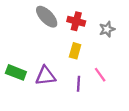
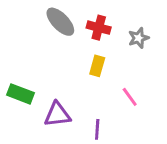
purple triangle: (46, 76) -> (57, 115), moved
purple line: (79, 84) -> (97, 129), moved

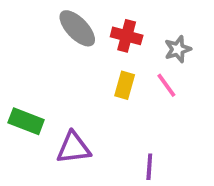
pink line: (130, 97) -> (166, 85), moved
purple line: (97, 129) -> (149, 167), moved

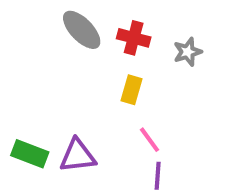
pink line: (166, 85) -> (150, 140), moved
green rectangle: (26, 121) -> (30, 154), moved

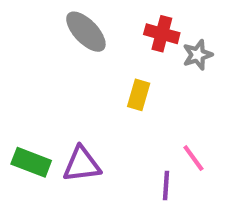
red cross: (134, 38) -> (162, 34), moved
pink line: (150, 140) -> (193, 158), moved

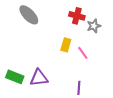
gray ellipse: (86, 32) -> (29, 15), moved
pink line: (193, 158) -> (83, 53), moved

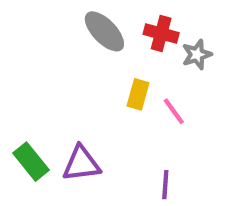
gray ellipse: (29, 15) -> (104, 31), moved
green rectangle: (15, 77) -> (31, 162), turned 30

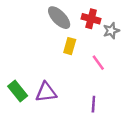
yellow rectangle: (138, 94) -> (70, 46), moved

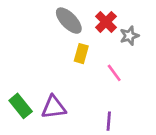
red cross: (91, 19) -> (106, 22), turned 30

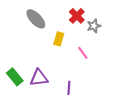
gray ellipse: (69, 21) -> (36, 19), moved
purple line: (109, 121) -> (69, 88), moved

